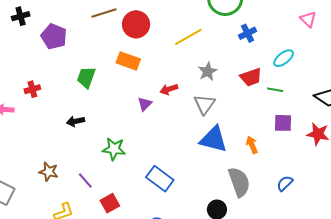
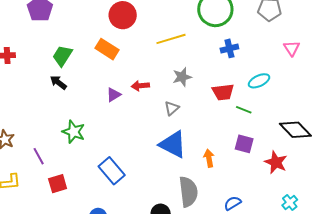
gray triangle: (204, 104) -> (172, 108), size x0.7
black arrow: (76, 121) -> (58, 82), moved, turned 36

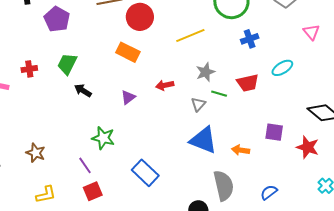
green trapezoid: (62, 56) -> (67, 64), moved
purple triangle: (114, 95) -> (128, 97), moved
green line: (244, 110) -> (219, 94), moved
purple line: (39, 156) -> (85, 165), moved
orange arrow: (209, 158) -> (241, 150), turned -66

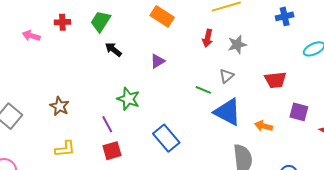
red trapezoid: (248, 83) -> (275, 80), moved
red arrow: (165, 85) -> (208, 38), moved, turned -72
green line: (219, 94) -> (203, 90), moved

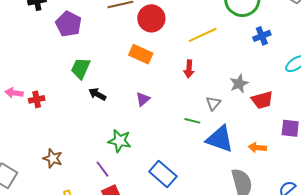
red cross: (62, 22) -> (37, 99), moved
gray star: (237, 45) -> (239, 84), moved

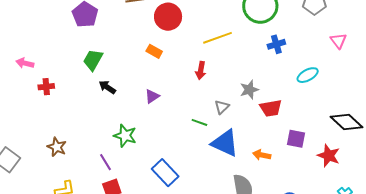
orange rectangle: (141, 54) -> (154, 51), size x0.7
pink arrow: (14, 93) -> (25, 63), moved

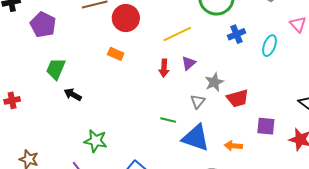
cyan ellipse: (308, 75) -> (269, 46), moved, turned -35
purple triangle: (152, 96) -> (189, 63), moved
gray triangle: (222, 107) -> (198, 102), moved

